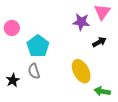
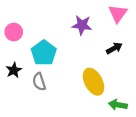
purple star: (81, 22) -> (82, 25), moved
black star: (13, 80) -> (14, 70), moved

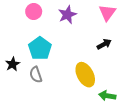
purple star: (82, 25) -> (67, 15), moved, turned -30
pink circle: (14, 32) -> (34, 12), moved

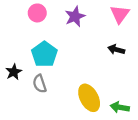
black arrow: (104, 44) -> (116, 49), turned -136
yellow ellipse: (85, 75) -> (89, 98), moved

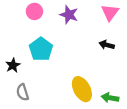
purple star: (75, 16) -> (69, 15), turned -30
gray semicircle: (40, 84) -> (23, 92), moved

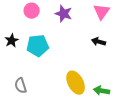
cyan pentagon: (41, 49) -> (38, 46), turned 30
black star: (13, 65) -> (12, 41), moved

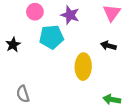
cyan pentagon: (38, 46) -> (51, 37), moved
yellow ellipse: (76, 83) -> (83, 67), moved, turned 30

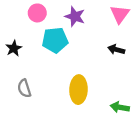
yellow ellipse: (83, 67) -> (78, 90), moved
gray semicircle: (23, 94) -> (24, 88), moved

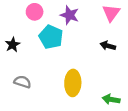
cyan pentagon: (55, 40) -> (51, 37), turned 30
gray semicircle: (24, 88) -> (22, 82), turned 126

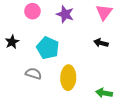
cyan pentagon: (51, 37) -> (48, 48), moved
gray semicircle: (22, 82) -> (33, 74), moved

